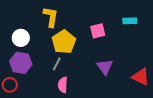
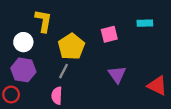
yellow L-shape: (51, 17) -> (43, 21), moved
pink semicircle: (63, 85) -> (57, 96), moved

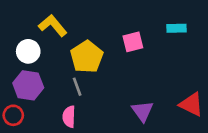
yellow L-shape: (43, 21) -> (53, 26), turned -50
gray line: (63, 71) -> (77, 87), turned -48
purple triangle: (117, 74) -> (142, 111), moved

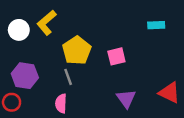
yellow L-shape: (53, 26) -> (47, 23), turned -90
pink square: (133, 42) -> (116, 56), moved
white circle: (28, 51) -> (19, 30), moved

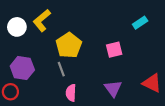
cyan rectangle: (156, 25) -> (140, 23), turned -32
pink square: (116, 56) -> (114, 50), moved
pink semicircle: (61, 103) -> (71, 93), moved

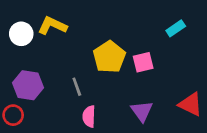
yellow L-shape: (42, 20) -> (52, 26), turned 65
yellow pentagon: (69, 45) -> (109, 57), moved

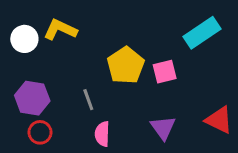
cyan rectangle: (176, 28) -> (202, 33), size x1.6
red circle: (13, 115) -> (40, 132), moved

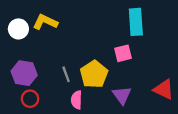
cyan rectangle: (202, 33) -> (136, 22), moved, turned -60
yellow pentagon: (126, 65) -> (94, 74), moved

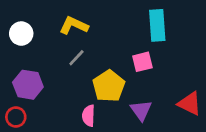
yellow L-shape: (45, 22) -> (74, 25), moved
gray line: (66, 74) -> (76, 58), moved, turned 63
red circle: (30, 99) -> (16, 117), moved

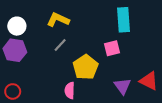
purple hexagon: (28, 85) -> (15, 50), moved
purple triangle: (141, 110) -> (122, 86), moved

